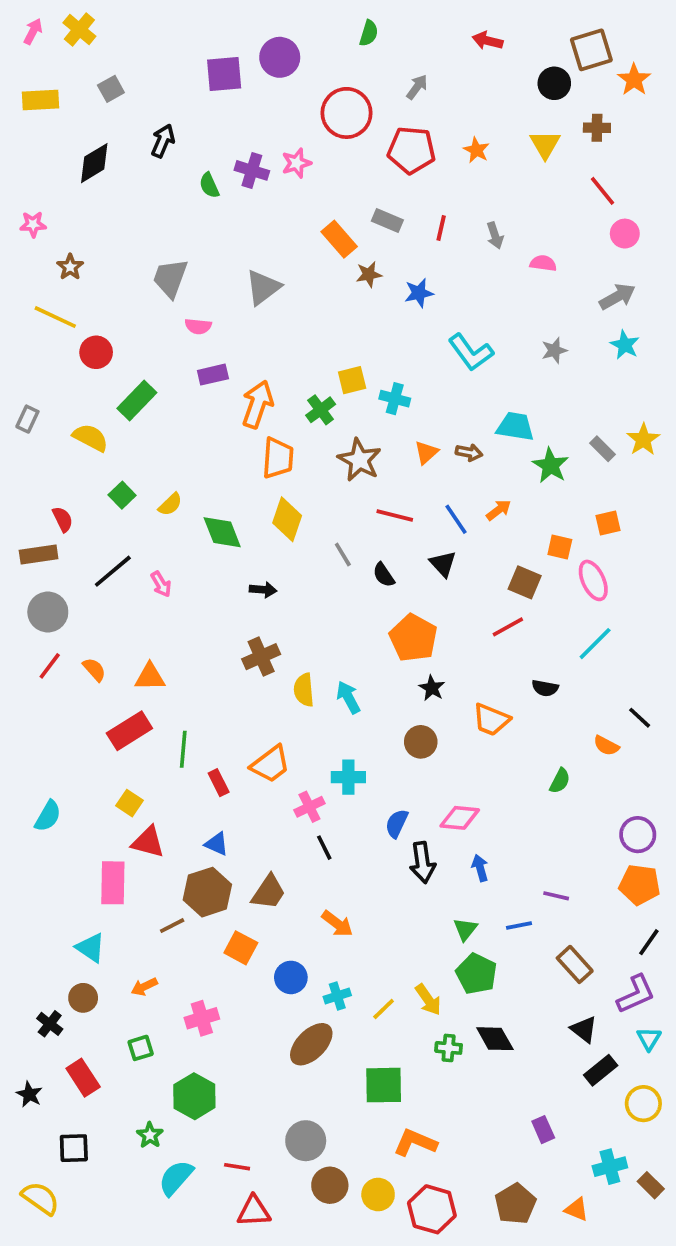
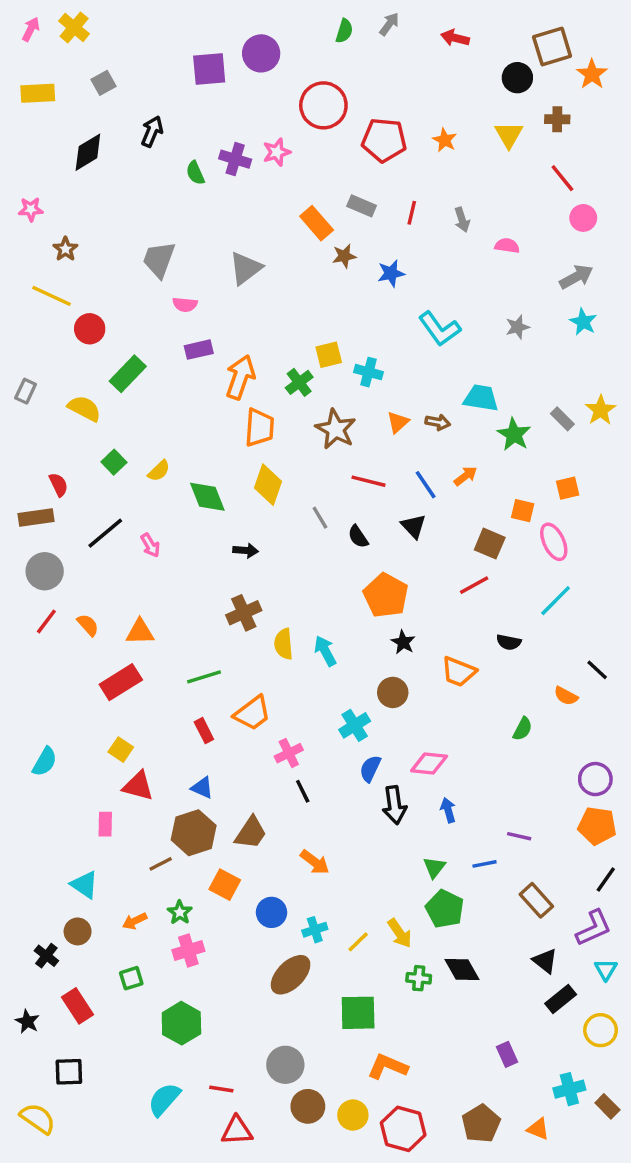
gray arrow: (417, 87) -> (389, 24), moved
green line: (183, 749) -> (204, 677), moved, turned 68
cyan cross: (348, 777) -> (355, 725), moved, turned -32
pink rectangle: (113, 883) -> (105, 824), size x0.6
green star: (150, 1135) -> (180, 912), moved

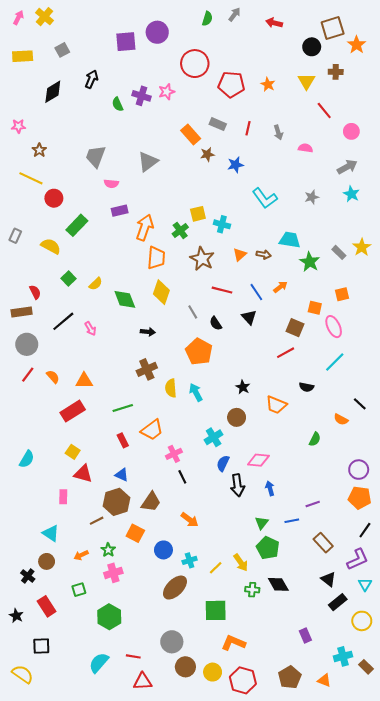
red line: (562, 178) -> (324, 110), moved
orange pentagon: (386, 595) -> (199, 352), moved
purple line: (519, 836) -> (313, 504), turned -32

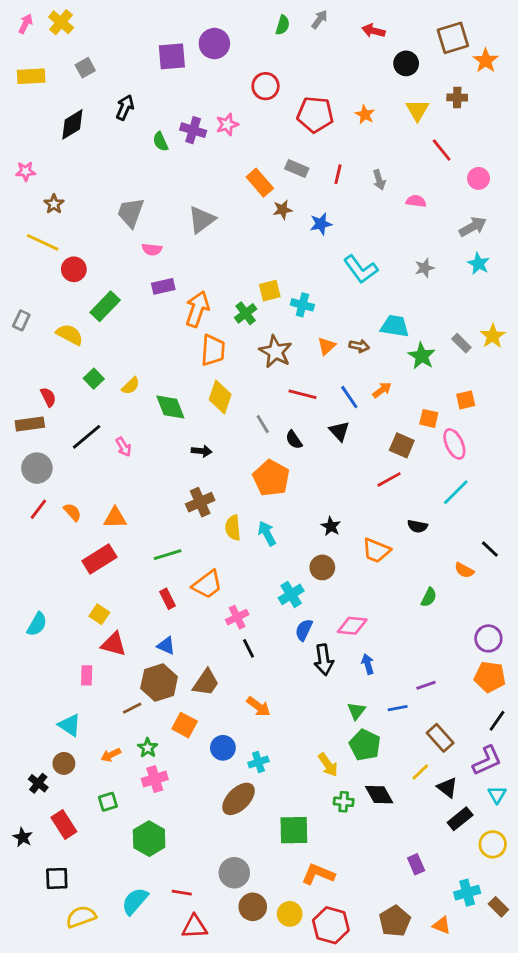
black circle: (312, 47) -> (406, 63), moved
red circle: (195, 64) -> (266, 86), size x0.7
yellow line: (216, 568) -> (420, 772), moved
yellow semicircle: (23, 674) -> (81, 917), moved, turned -55

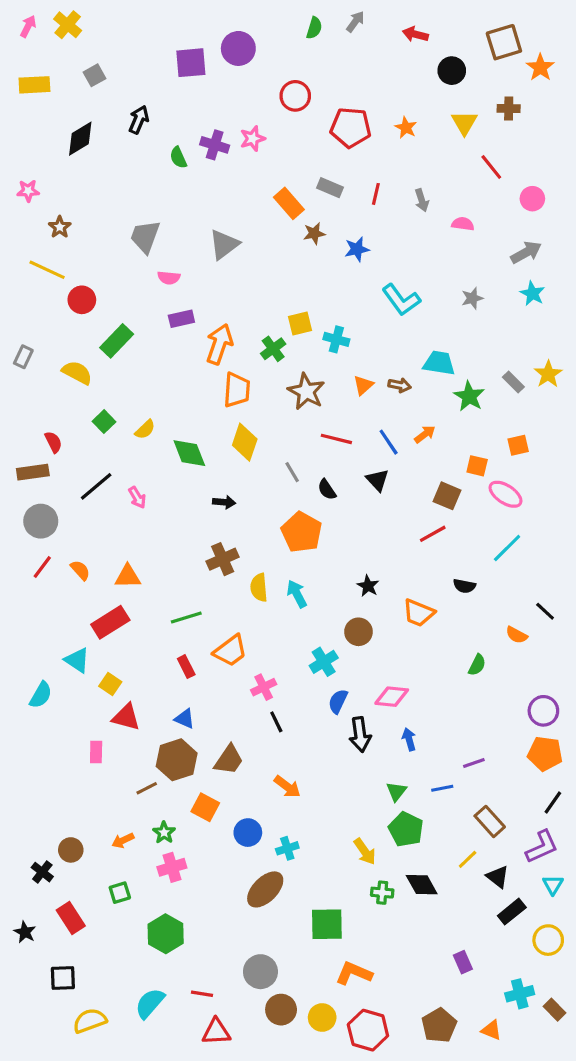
pink ellipse: (454, 444) -> (506, 494), turned -32
cyan triangle: (70, 725) -> (77, 660), moved

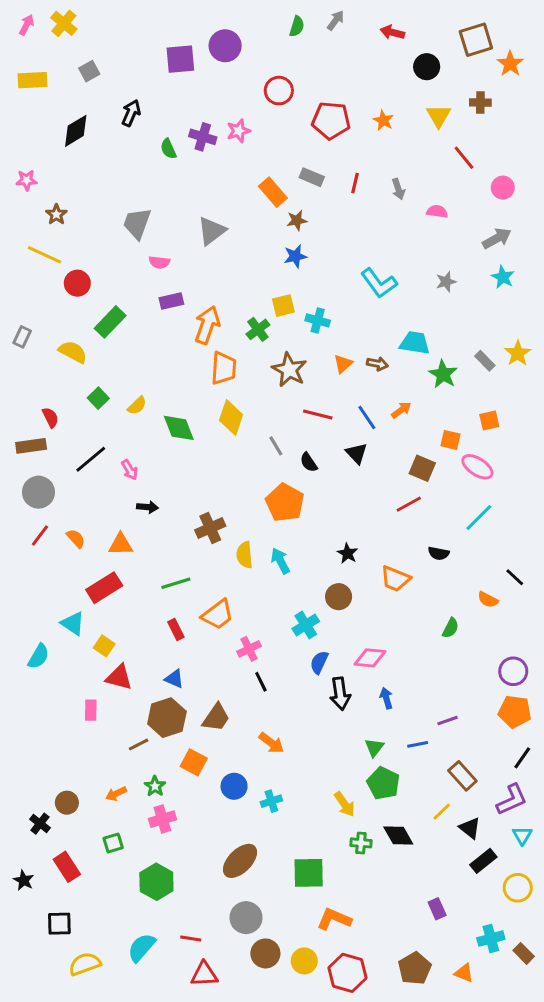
blue star: (357, 249) -> (295, 256), moved
black arrow: (224, 502) -> (147, 507), moved
brown ellipse: (265, 889) -> (240, 861), moved

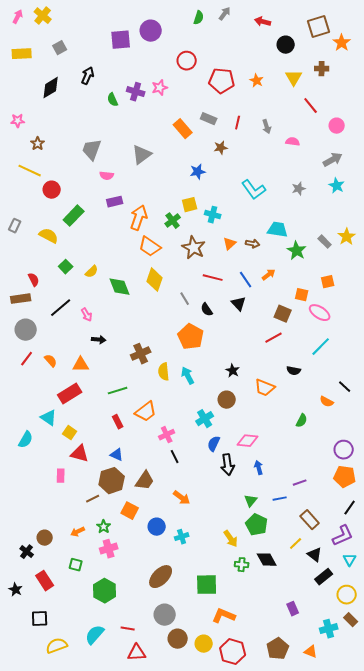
brown star: (297, 220) -> (221, 148), moved
orange trapezoid: (224, 368) -> (150, 247), turned 120
green square: (113, 843) -> (76, 565), turned 32
brown rectangle: (524, 953) -> (351, 620), moved

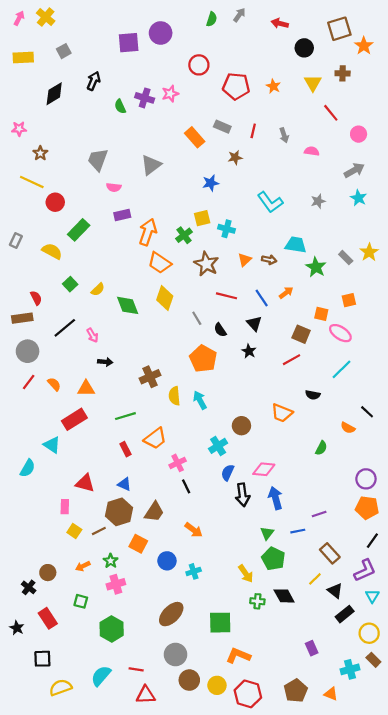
black star: (233, 371) -> (249, 351), moved
yellow square: (70, 433) -> (74, 531), moved
blue arrow: (259, 468) -> (276, 498), size x1.5

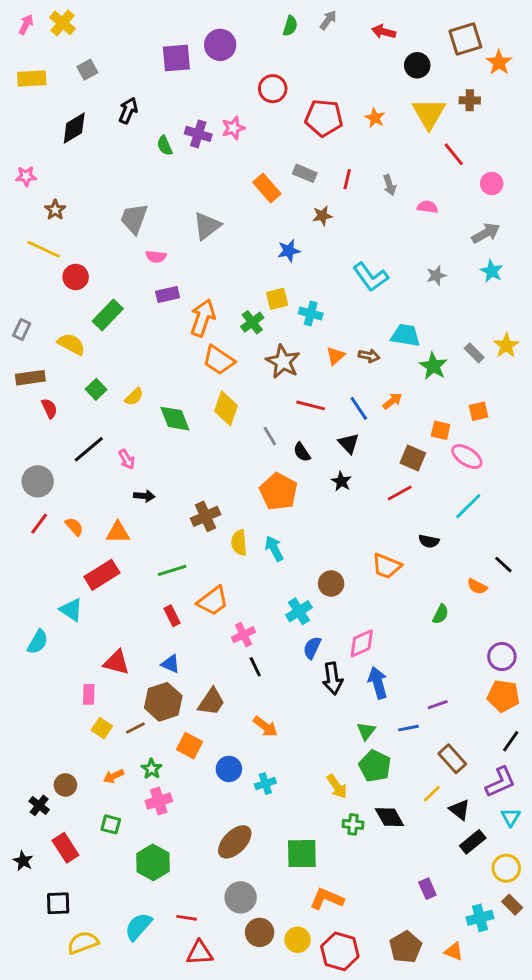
yellow triangle: (313, 83) -> (429, 113), size x1.4
brown rectangle: (22, 318) -> (30, 378), moved
pink diamond: (264, 469) -> (362, 643), turned -30

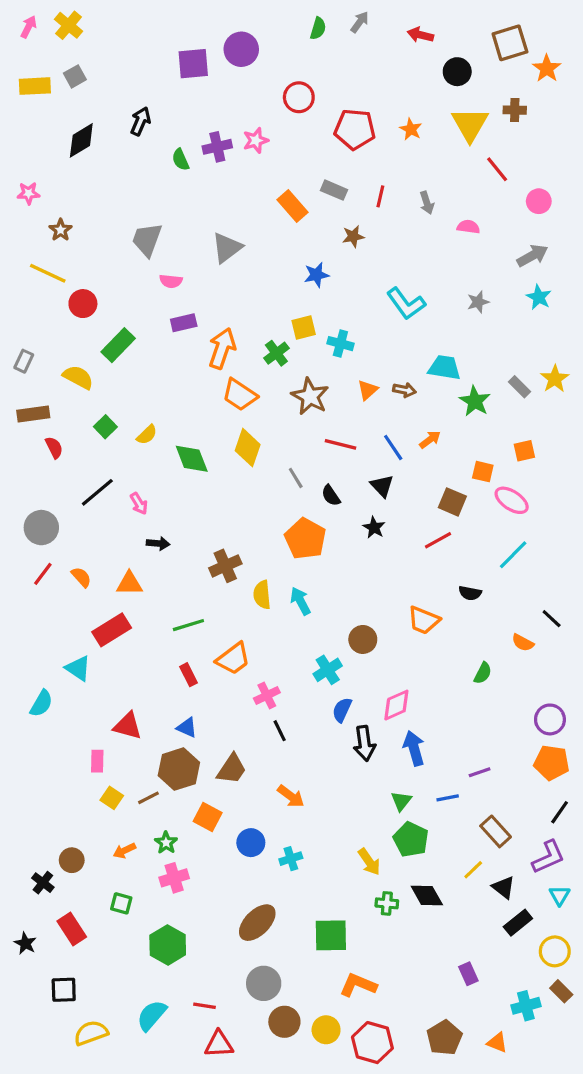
gray square: (87, 70) -> (75, 76), moved
purple cross: (198, 134) -> (217, 147), turned -30

